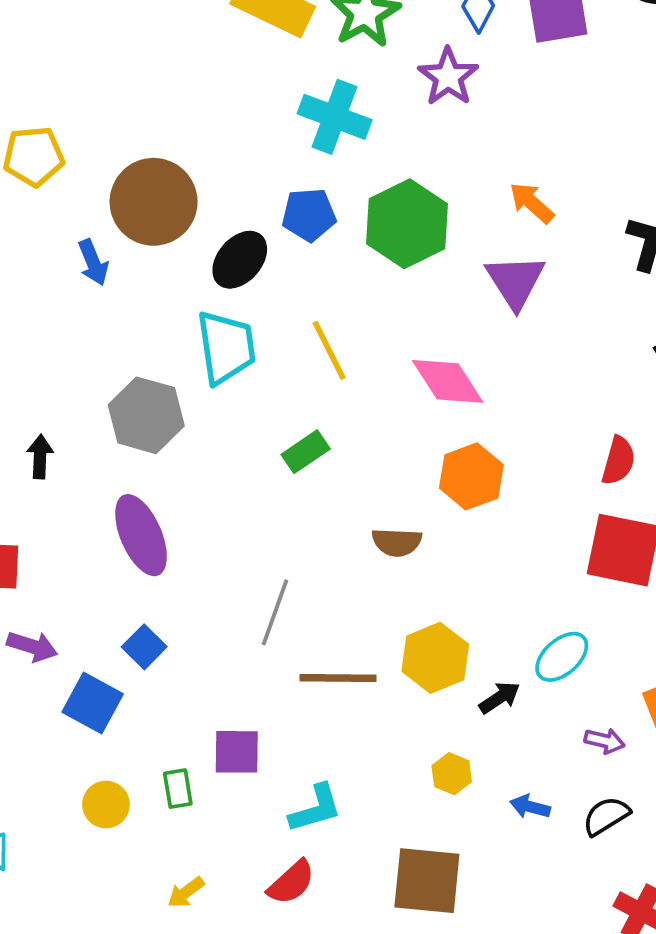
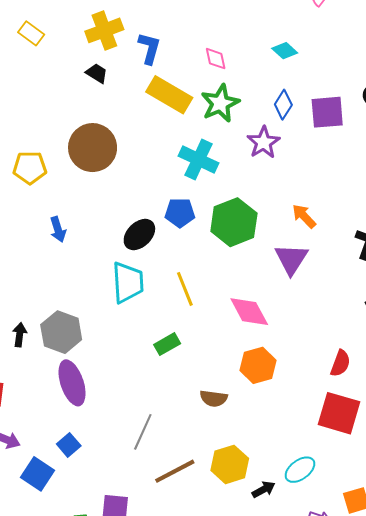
brown circle: (154, 202) -> (93, 148), moved
gray hexagon: (146, 415) -> (61, 332), moved
brown line: (338, 678) -> (175, 471), turned -33

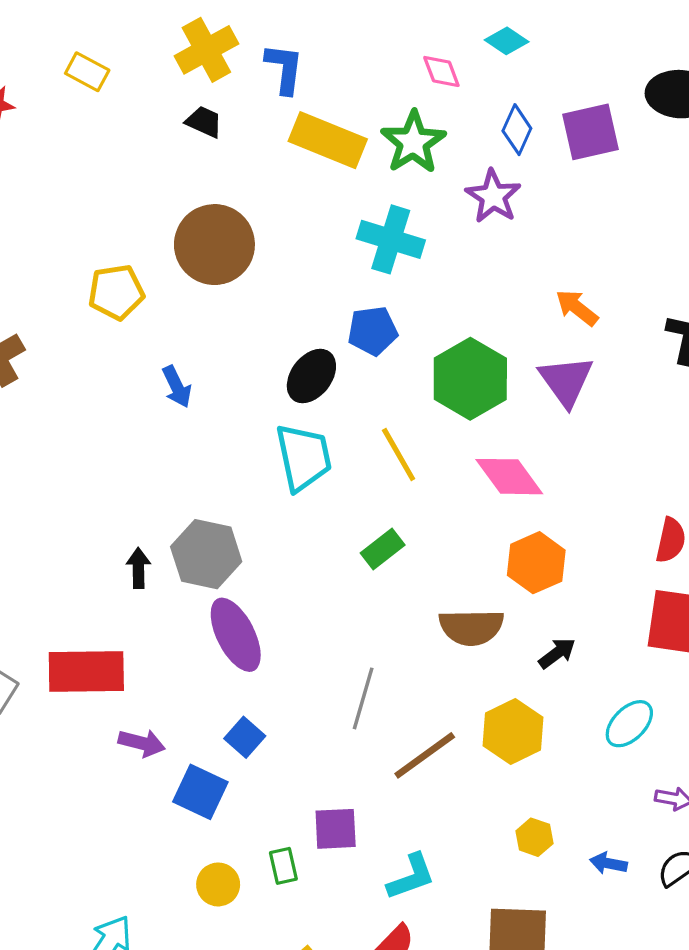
pink diamond: (216, 59) -> (441, 71), moved
green hexagon: (234, 222) -> (470, 379), moved
brown semicircle: (214, 398) -> (471, 627), size x1.4
black arrow: (264, 489) -> (557, 653), moved

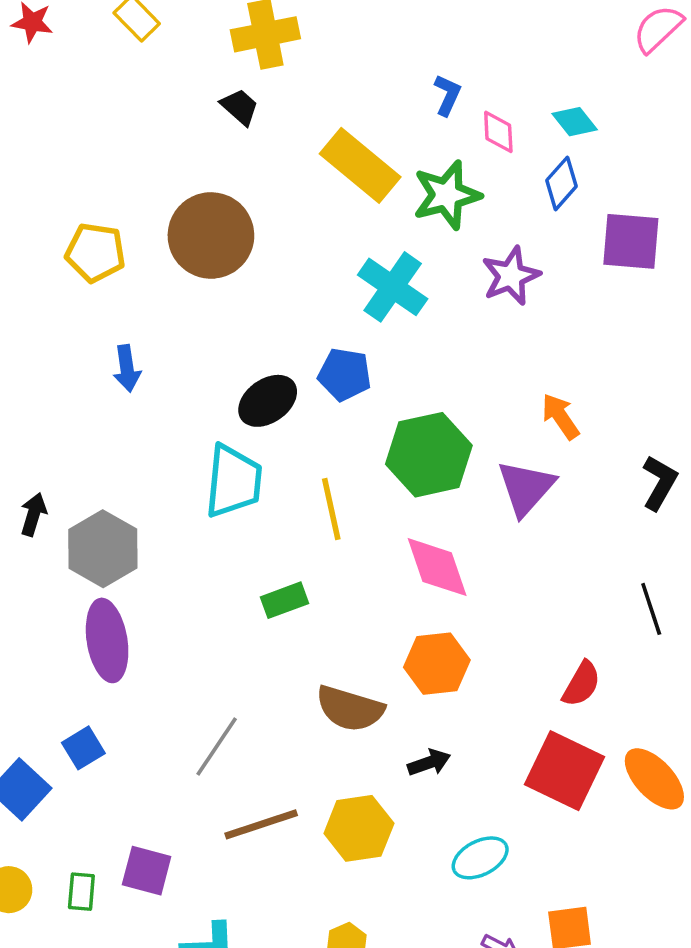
blue L-shape: (284, 68) -> (447, 95), moved, size x0.7
blue diamond: (517, 130) -> (561, 183), moved
black arrow: (138, 568) -> (33, 514), moved

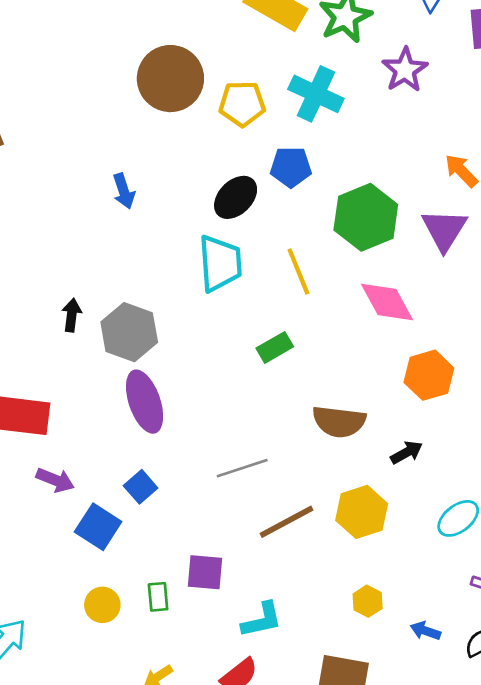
yellow pentagon: (95, 252) -> (242, 104), moved
orange hexagon: (437, 664) -> (429, 375), moved
gray line: (217, 747) -> (242, 468), turned 48

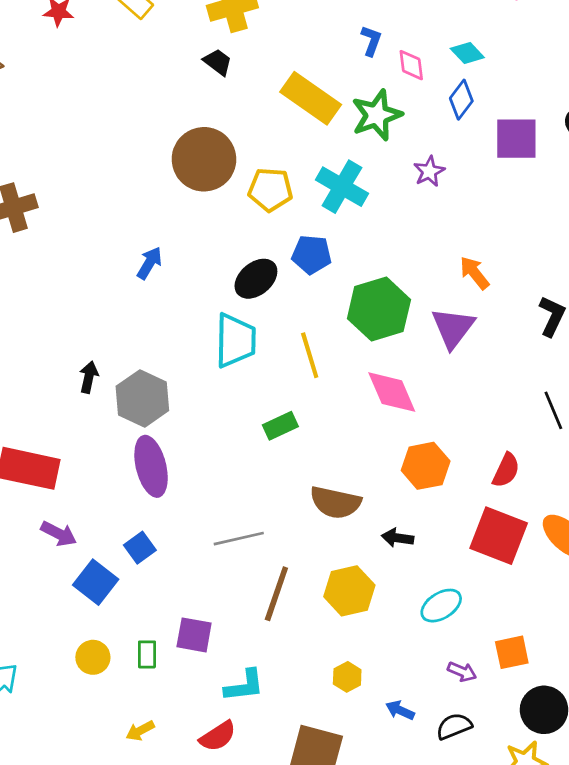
purple star: (405, 70) -> (429, 171), size x0.7
blue arrow: (124, 191) -> (149, 263), turned -136
black arrow: (407, 452) -> (398, 538), turned -148
brown line: (286, 522) -> (276, 594), turned -48

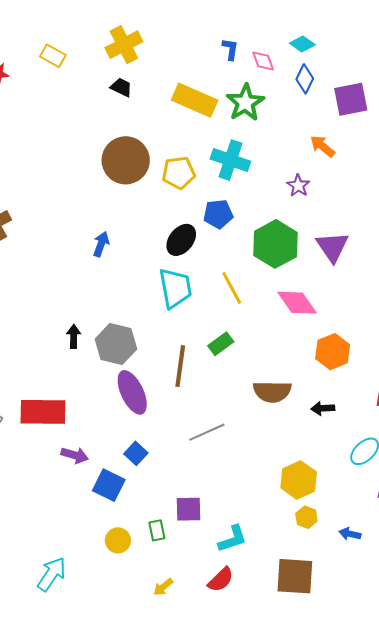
purple star: (429, 171) -> (298, 186), moved
orange arrow: (474, 273) -> (322, 146), moved
yellow hexagon: (349, 591) -> (299, 480), moved
brown line: (276, 594) -> (180, 366), moved

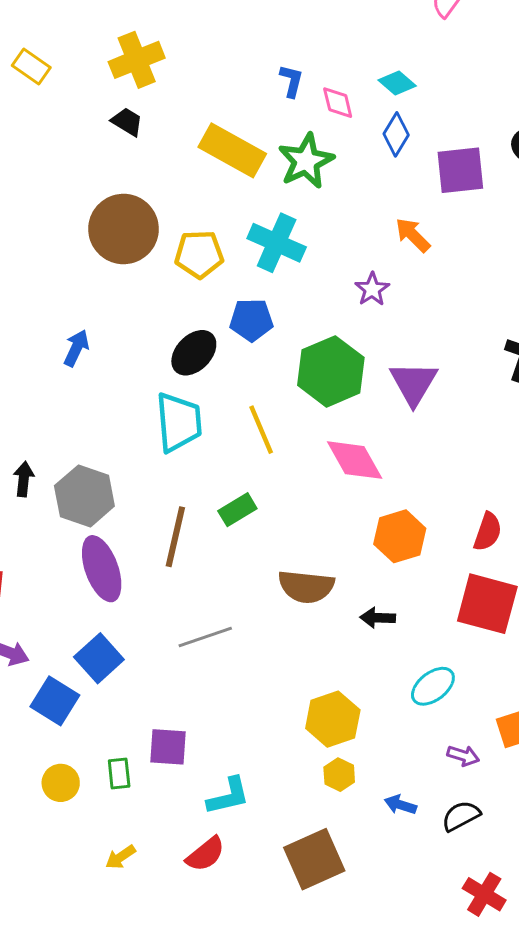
blue square: (136, 453) -> (99, 658), size x1.4
brown square: (295, 576) -> (314, 859), turned -33

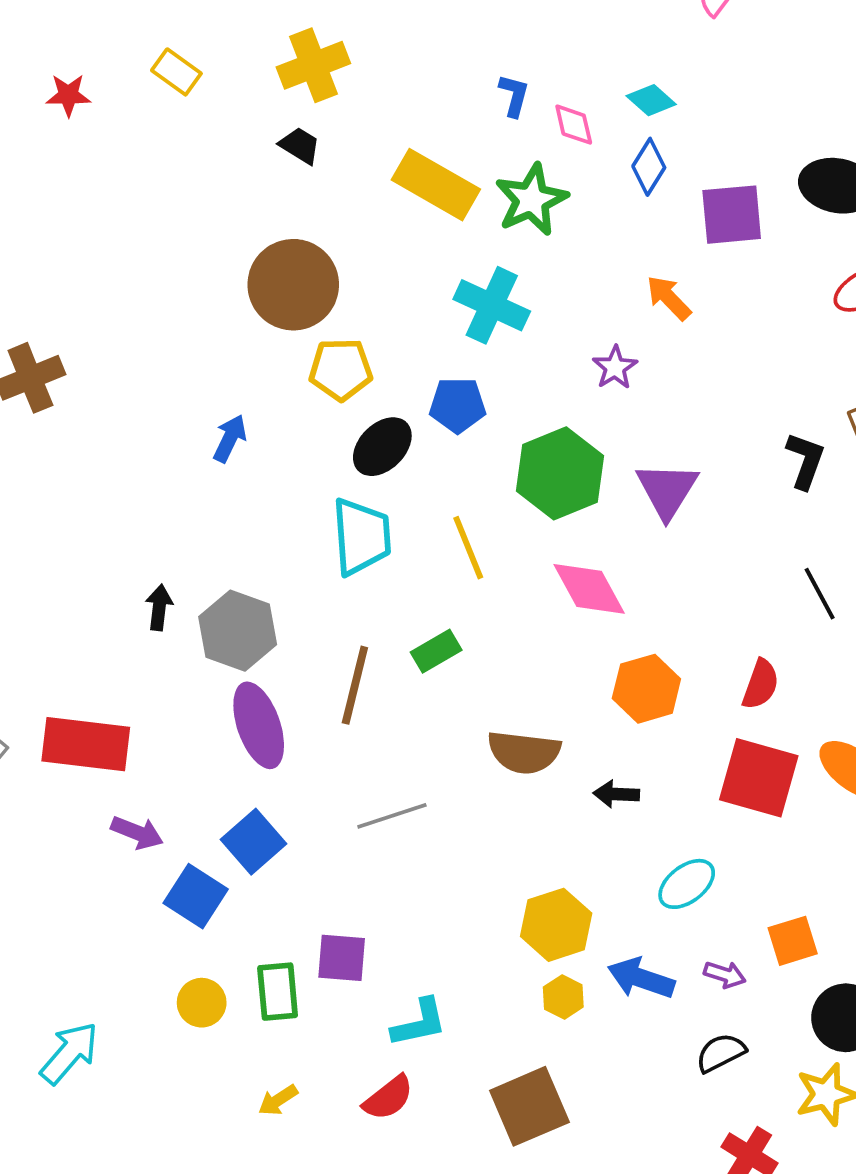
yellow pentagon: (199, 254) -> (341, 369), moved
green rectangle: (119, 774) -> (278, 992), size x1.4
blue arrow: (400, 805) -> (641, 978), moved, size x1.6

